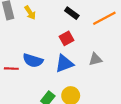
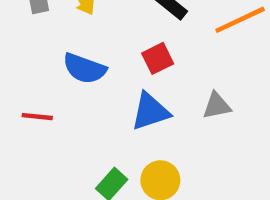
blue semicircle: (33, 60) -> (84, 69), moved

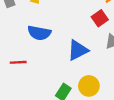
red square: (158, 58) -> (100, 18), moved

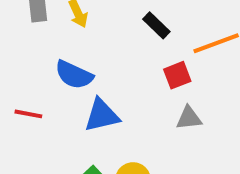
blue triangle: (78, 50) -> (102, 115), moved

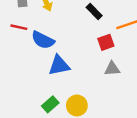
red line: (28, 114) -> (19, 27), moved

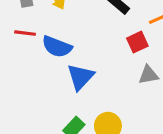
blue triangle: (59, 65) -> (80, 77), turned -30

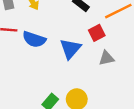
blue triangle: (80, 77) -> (70, 49), moved

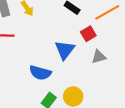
blue semicircle: (34, 39) -> (40, 73), moved

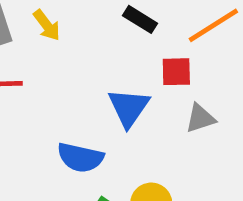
red square: (88, 34) -> (176, 72), turned 32

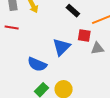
gray triangle: (200, 118) -> (97, 48), moved

